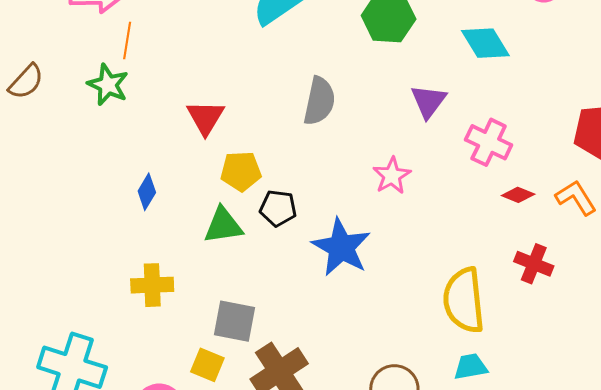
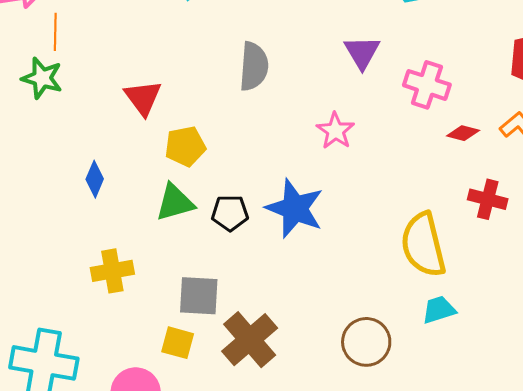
black pentagon: (278, 208) -> (230, 213), moved

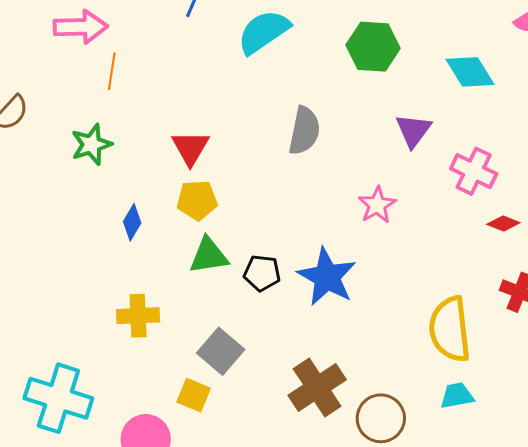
green star: (42, 78) -> (91, 144), moved, turned 30
yellow pentagon: (185, 146) -> (197, 200), moved
gray square: (199, 296) -> (221, 351), turned 30
brown cross: (250, 340) -> (317, 388), moved

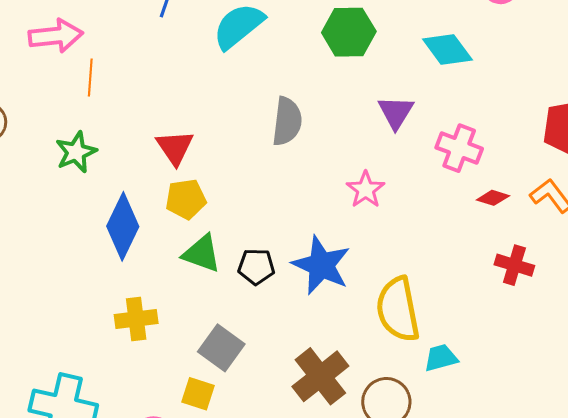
blue diamond: (132, 222) -> (123, 226), size x1.8
green triangle: (209, 256) -> (202, 254), turned 33
yellow semicircle: (450, 329) -> (398, 309), moved
cyan trapezoid: (457, 396) -> (441, 358), moved

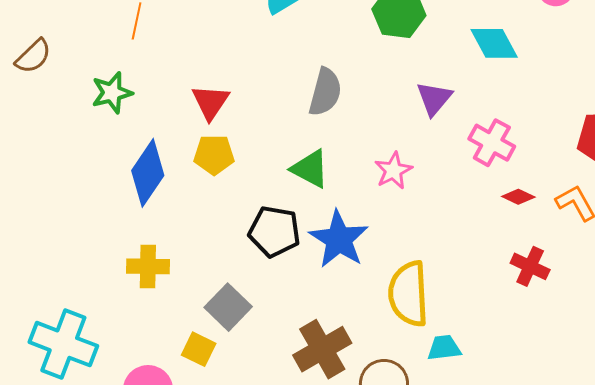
green triangle: (202, 254) -> (310, 169), moved
black pentagon: (256, 267) -> (274, 231), size x1.4

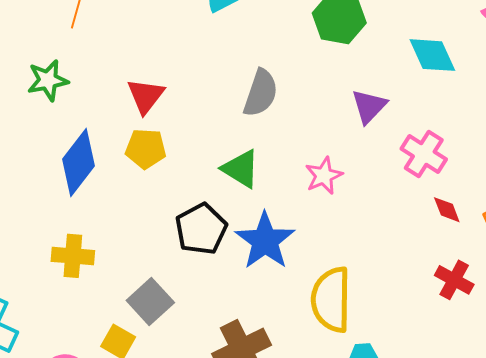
red diamond: (518, 197) -> (447, 210), turned 40
black pentagon: (274, 231) -> (201, 229), turned 30

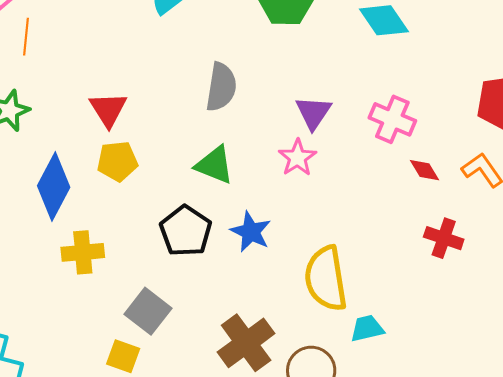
purple triangle: (369, 106) -> (313, 113), moved
blue star: (265, 241) -> (251, 232), size x0.7
yellow cross: (73, 256) -> (83, 252), moved

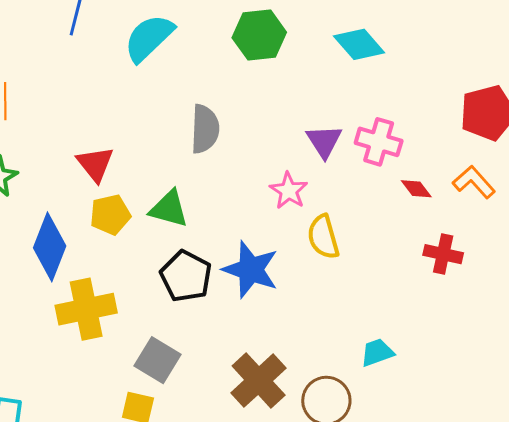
purple triangle: (313, 113) -> (324, 141), moved
green triangle: (214, 165) -> (169, 209), moved
blue star: (251, 232) -> (251, 270), size x1.4
yellow cross: (83, 252) -> (86, 309), size x1.4
yellow semicircle: (326, 279) -> (323, 237), moved, size x0.7

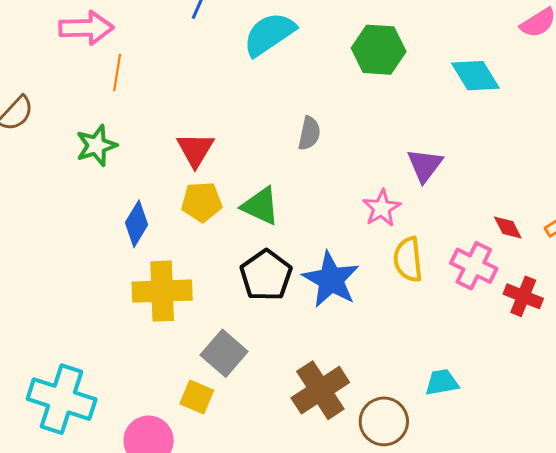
gray semicircle: (205, 129) -> (309, 133), size x0.7
pink cross: (379, 142) -> (474, 266), moved
blue diamond: (50, 247) -> (136, 224), size x0.7

